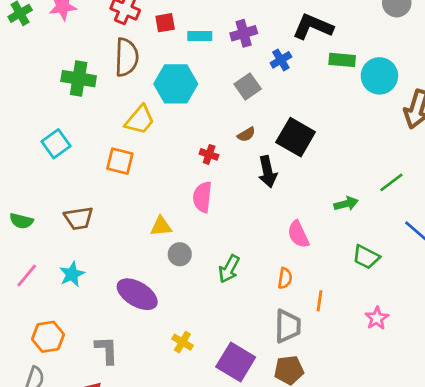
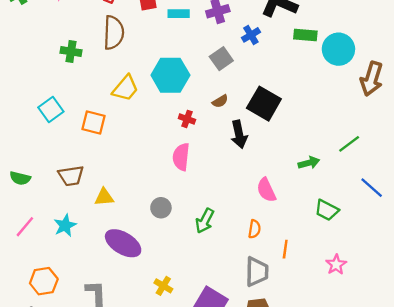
green cross: (79, 79) -> (71, 52), size x0.7
cyan hexagon: (176, 84) -> (170, 75), moved
orange square: (120, 161) -> (93, 123), moved
yellow triangle: (161, 226) -> (104, 197), moved

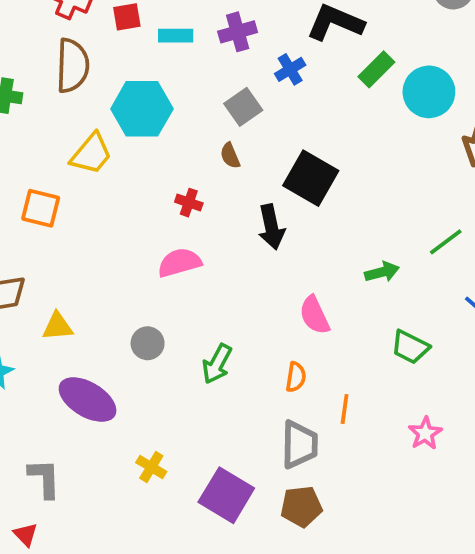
green rectangle: (305, 35) -> (376, 69), turned -50
cyan hexagon: (170, 75) -> (142, 109), moved
brown semicircle: (220, 101) -> (230, 156), moved, turned 98
pink semicircle: (181, 157) -> (179, 263), turned 68

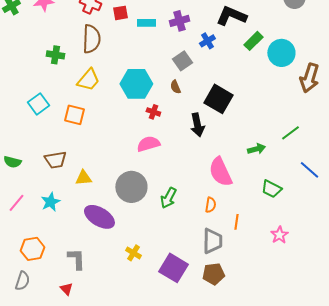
cyan hexagon: (142, 109) -> (136, 84), moved
yellow trapezoid: (91, 154) -> (88, 80), moved
pink semicircle: (315, 315) -> (220, 172), size x1.4
gray circle: (148, 343) -> (131, 187), size x1.8

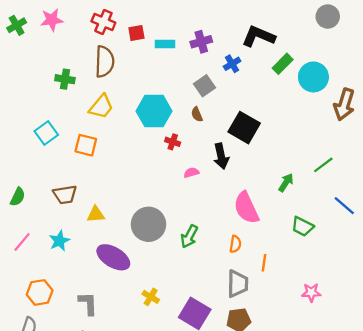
pink semicircle: (148, 144) -> (191, 173), moved, size x0.6
green arrow: (256, 149) -> (286, 183), turned -42
green semicircle: (12, 162) -> (18, 197), turned -78
pink star: (279, 235) -> (311, 292), moved, turned 30

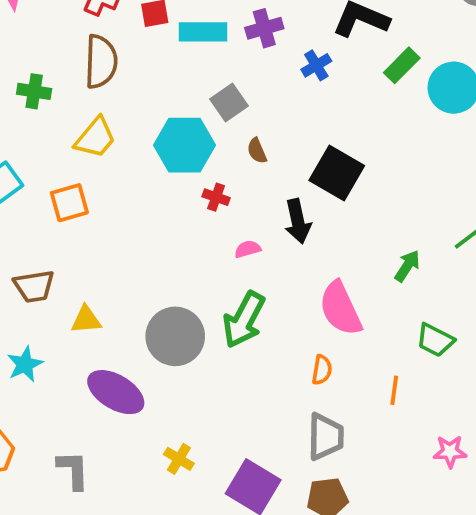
cyan rectangle: (165, 44) -> (203, 32), size x1.4
gray square: (205, 86) -> (229, 102), moved
orange square: (86, 145) -> (69, 203), turned -30
green arrow: (189, 236) -> (244, 320), moved, size x1.4
orange line: (264, 263) -> (394, 390), moved

